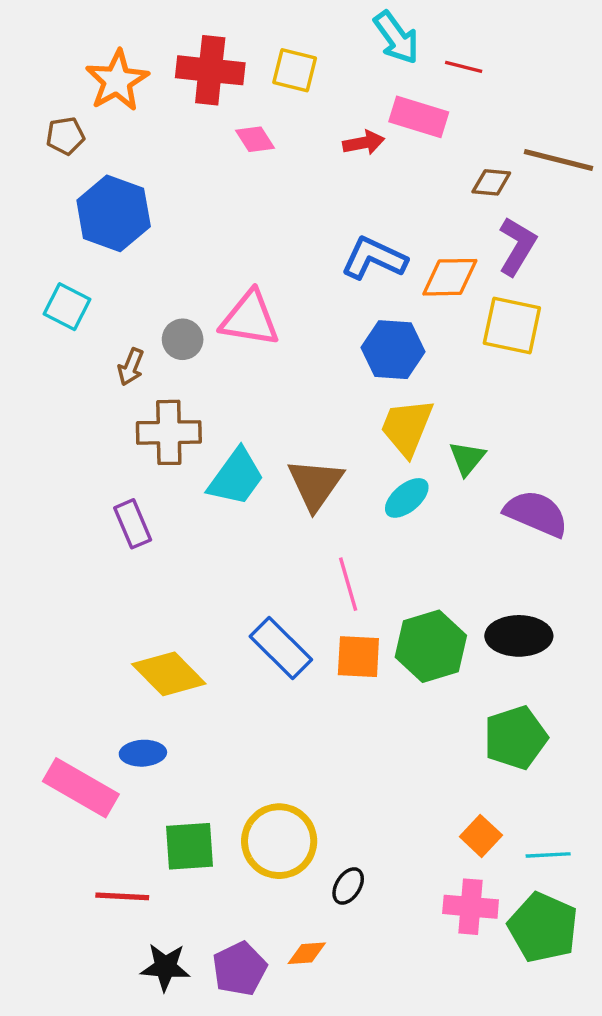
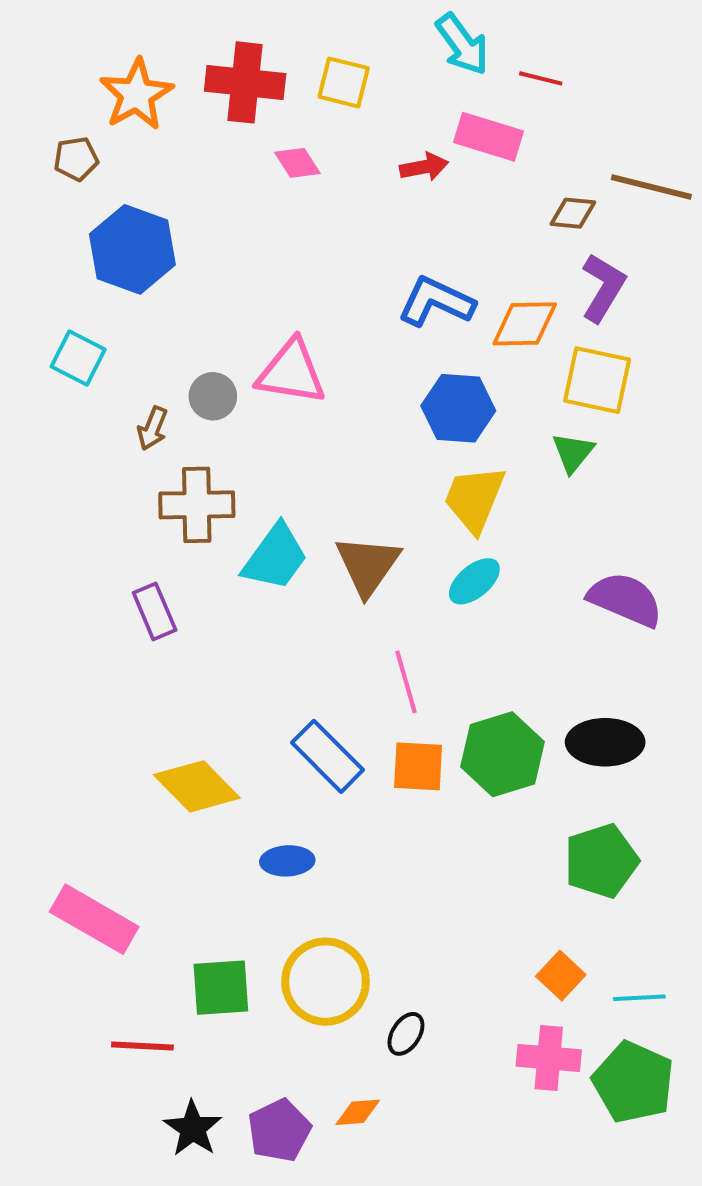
green triangle: (467, 458) -> (573, 453), moved
blue ellipse: (143, 753) -> (287, 861), moved
black star: (165, 967) -> (193, 1128), turned 30

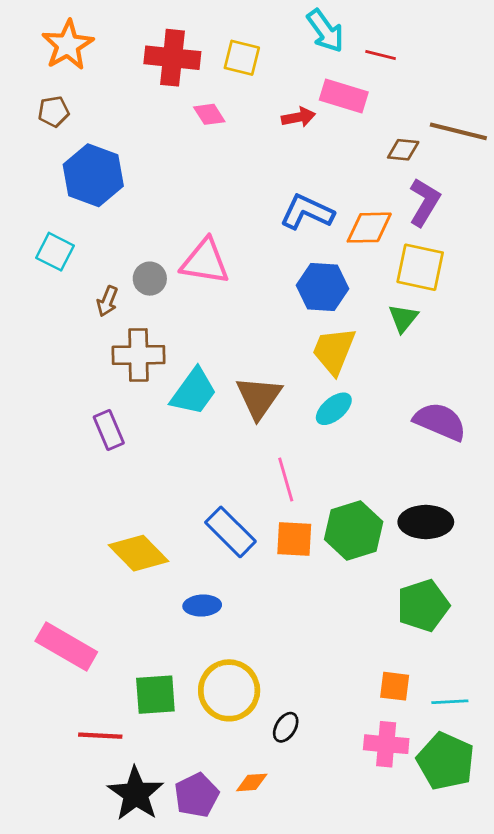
orange star: (136, 95) -> (68, 45), moved
orange square: (561, 976) -> (395, 686), turned -36
black star: (193, 1128) -> (136, 794), size x1.4

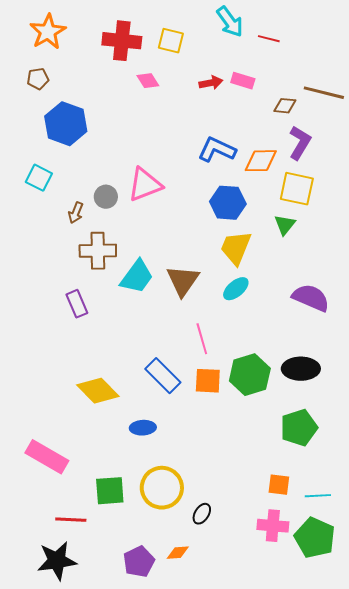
pink rectangle: (344, 96) -> (243, 81), moved, size x0.7
pink triangle: (205, 262) -> (145, 185), turned -30
black star: (136, 794) -> (57, 561), moved, turned 30

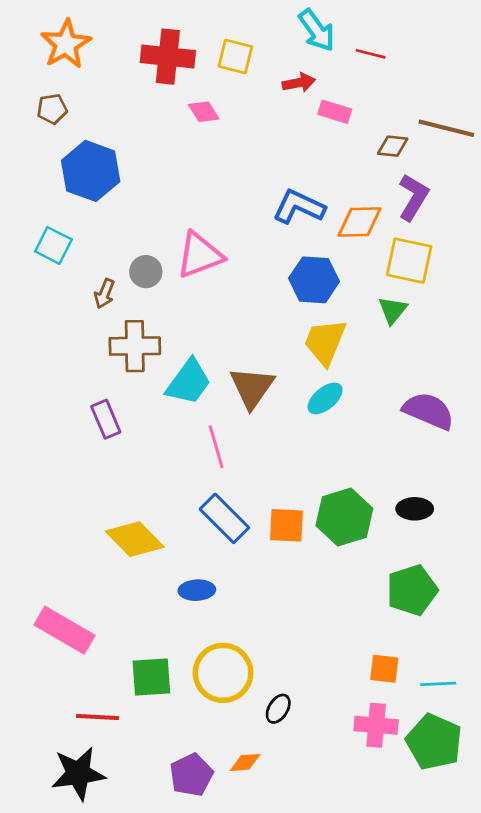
red arrow: (211, 83) -> (299, 83), moved
pink line: (202, 339) -> (216, 447), moved
black ellipse: (301, 369) -> (415, 509), size x0.7

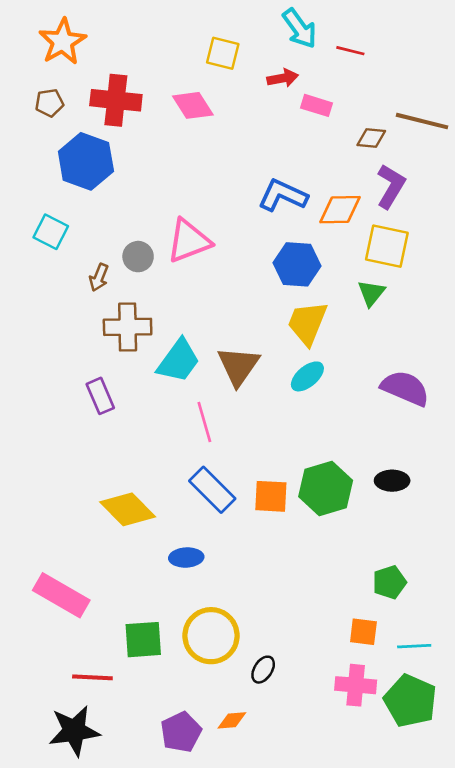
red cross: (168, 57) -> (116, 100), moved
pink diamond: (204, 112) -> (193, 105), size x1.4
green pentagon: (412, 590) -> (389, 582), moved, size x0.7

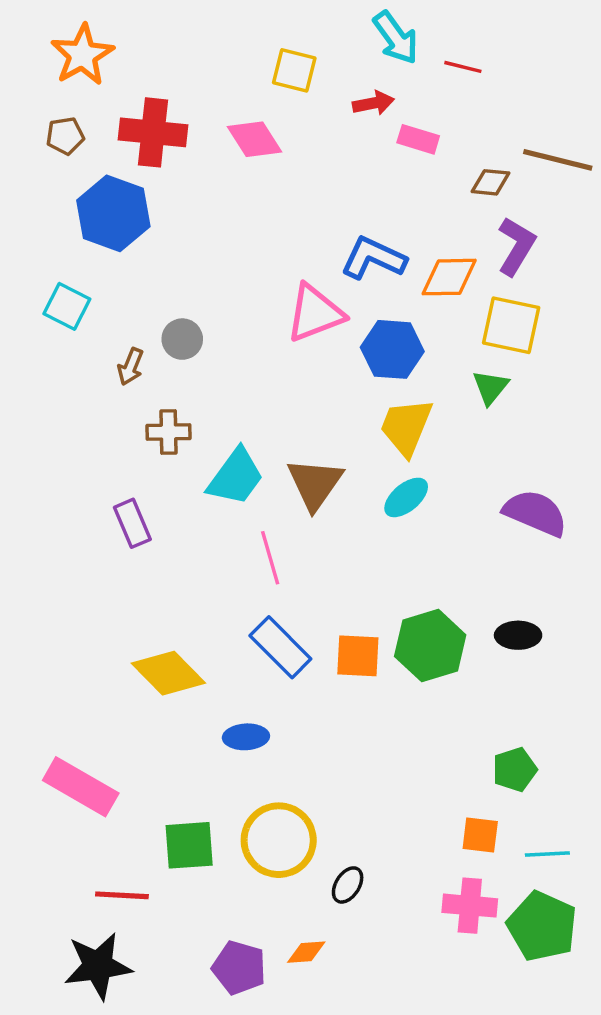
pink triangle: (189, 241) -> (315, 313), moved
brown cross: (128, 327) -> (168, 432), size x0.7
purple pentagon: (181, 732) -> (239, 968), turned -30

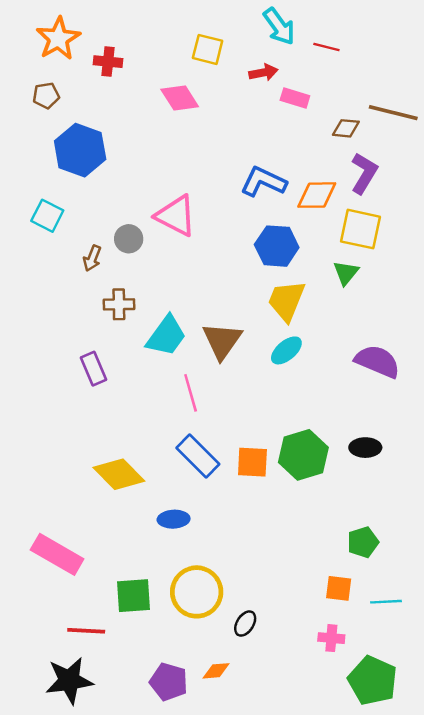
red cross: (153, 132) -> (108, 62), moved, size x0.6
pink triangle: (315, 313) -> (176, 216), moved, turned 48
pink cross: (470, 906) -> (331, 638), size x0.7
green pentagon: (542, 926) -> (373, 681), moved

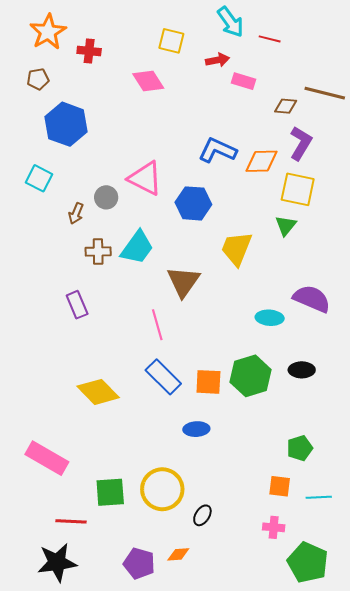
blue hexagon: (277, 246) -> (193, 203), moved
cyan trapezoid: (166, 336) -> (137, 248), moved
cyan ellipse: (286, 350) -> (270, 318), moved, turned 44
blue ellipse: (174, 519) -> (196, 429), moved

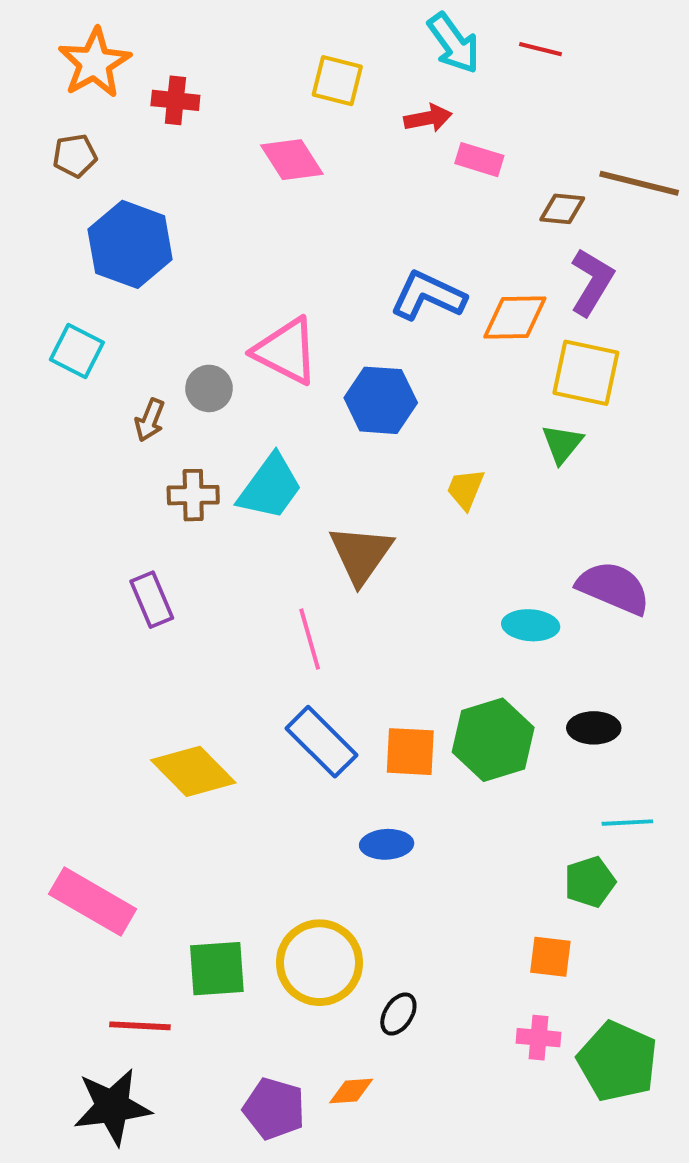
red line: (270, 39) -> (540, 49), moved
yellow trapezoid: (237, 249) -> (466, 489), size x0.6
cyan line: (319, 497) -> (627, 823), moved
green pentagon: (308, 562) -> (617, 1061), moved

